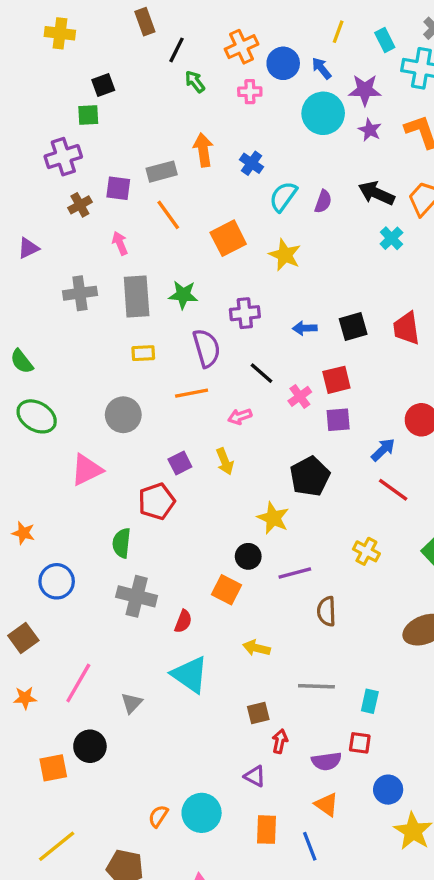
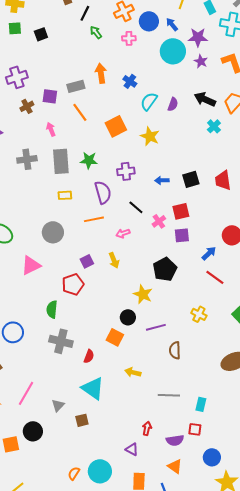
green square: (88, 115) -> (15, 28), moved
brown square: (258, 713) -> (82, 420), moved

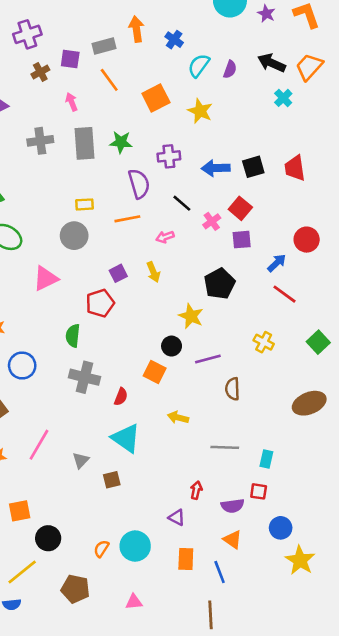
blue arrow: (162, 180) -> (216, 168), size x1.5
yellow rectangle: (65, 195) -> (85, 204), moved
red square: (181, 211) -> (240, 208), turned -36
black circle: (33, 431) -> (48, 538), moved

